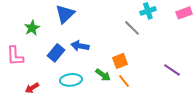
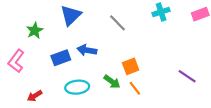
gray line: (132, 28) -> (117, 23), moved
blue rectangle: (56, 53) -> (61, 58), turned 30
pink L-shape: (15, 56) -> (16, 61), turned 40

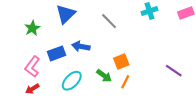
pink L-shape: (16, 61) -> (32, 67), moved
cyan ellipse: (77, 87) -> (72, 81), turned -40
orange line: (135, 88) -> (125, 82), turned 64

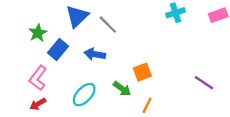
gray line: (109, 21) -> (108, 25), moved
blue rectangle: (57, 53) -> (58, 50), moved, turned -30
orange line: (125, 82) -> (147, 105), moved

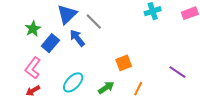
blue arrow: (95, 54) -> (77, 38), moved, turned 42
green arrow: (122, 89) -> (106, 88), moved, turned -70
orange line: (147, 105) -> (138, 89), moved

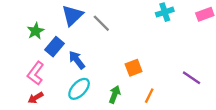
blue arrow: (77, 38) -> (77, 60), moved
green arrow: (106, 88) -> (115, 94), turned -35

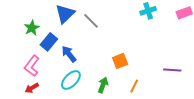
purple line: (191, 78) -> (172, 70), turned -30

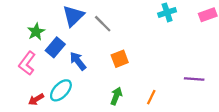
orange square: (120, 61) -> (120, 59), moved
pink L-shape: (32, 66) -> (27, 63), moved
cyan ellipse: (71, 80) -> (61, 90), moved

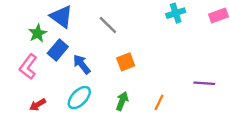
blue triangle: (73, 16) -> (61, 17), moved, turned -40
cyan ellipse: (61, 90) -> (79, 98), moved

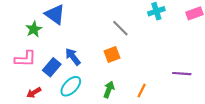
gray line: (108, 25) -> (120, 28), moved
blue rectangle: (58, 50) -> (52, 67), moved
pink L-shape: (28, 67) -> (25, 59), turned -125

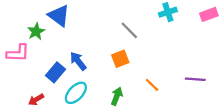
pink L-shape: (25, 59) -> (18, 53), moved
orange line: (142, 90) -> (152, 85), moved, turned -72

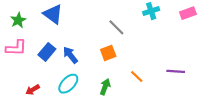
green star: (36, 31) -> (18, 20), moved
blue rectangle: (55, 72) -> (47, 52), moved

